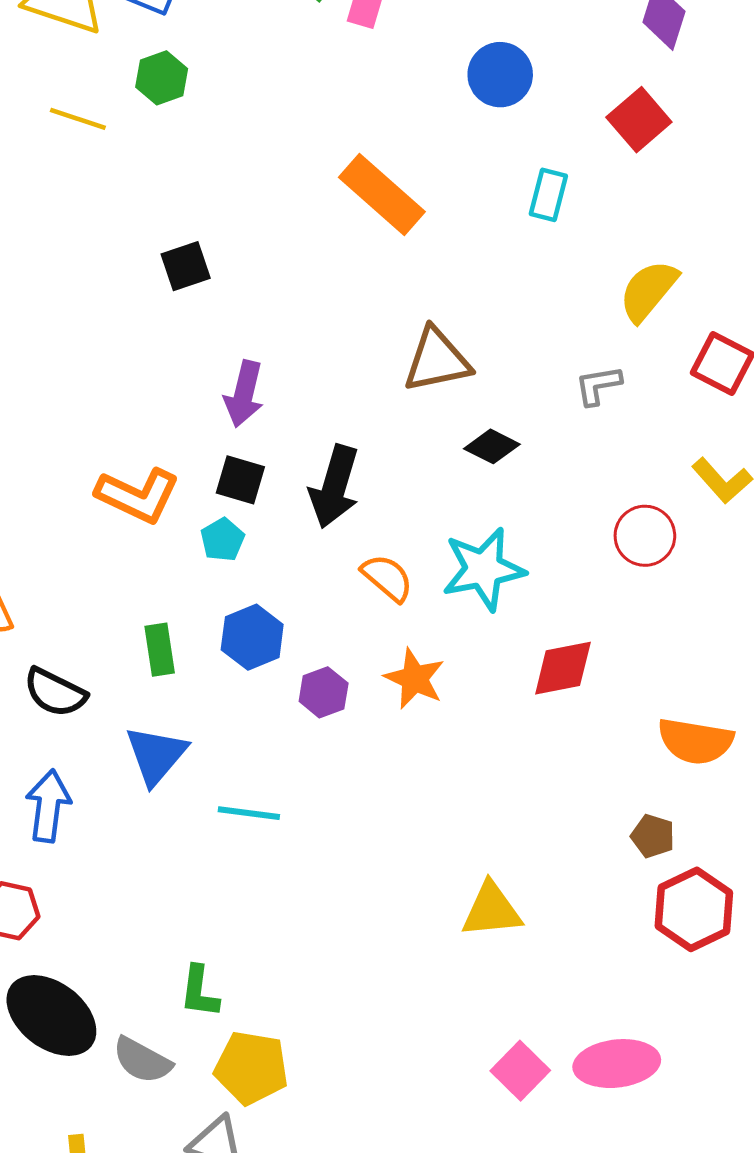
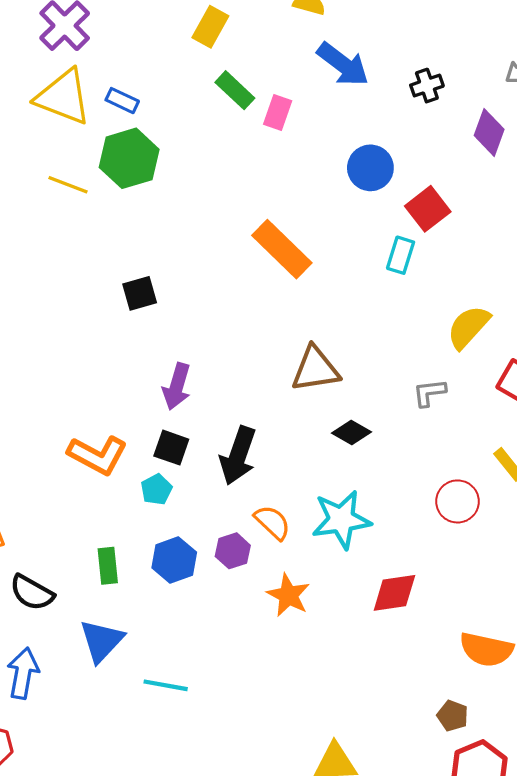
green hexagon: (162, 78) -> (129, 158), size x1.6
red square: (639, 120) -> (428, 209), moved
purple hexagon: (324, 692) -> (233, 551), moved

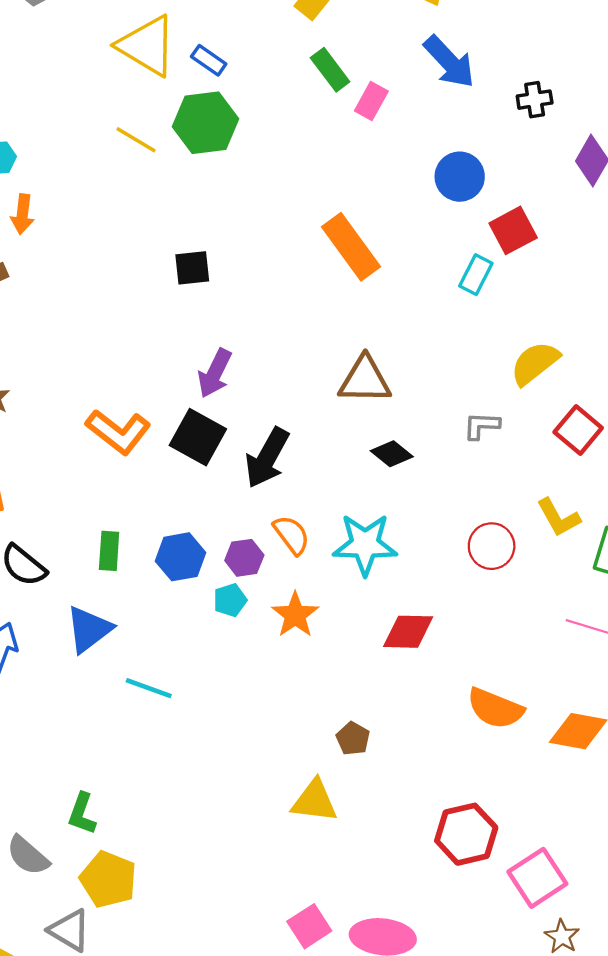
black square: (171, 448) -> (198, 437), size x1.4
cyan pentagon: (156, 490) -> (230, 600), moved
brown pentagon: (453, 716) -> (353, 739), moved

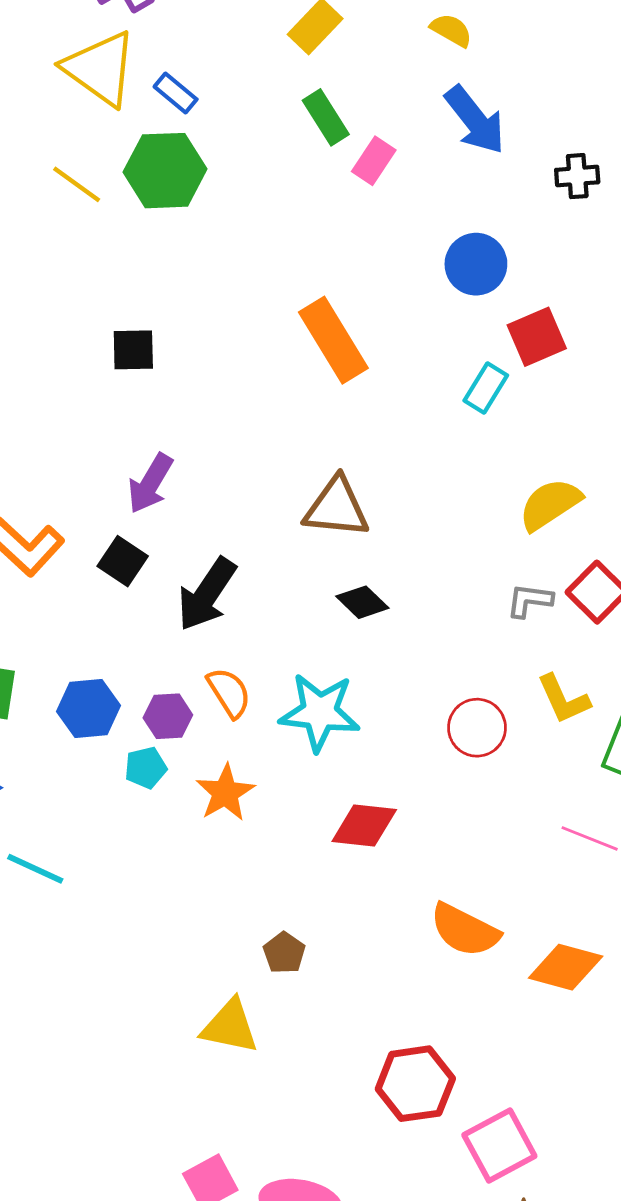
gray L-shape: (482, 426) -> (530, 600), moved
black square: (198, 437) -> (123, 561), size x0.7

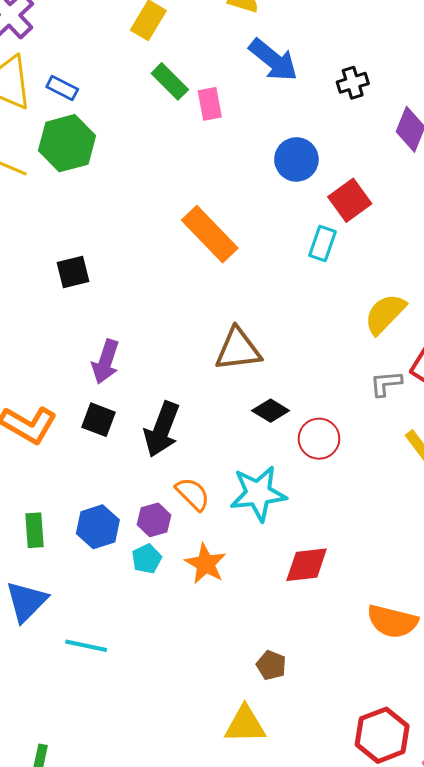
pink rectangle: (374, 161) -> (210, 104), turned -32
red circle: (477, 728) -> (319, 439), moved

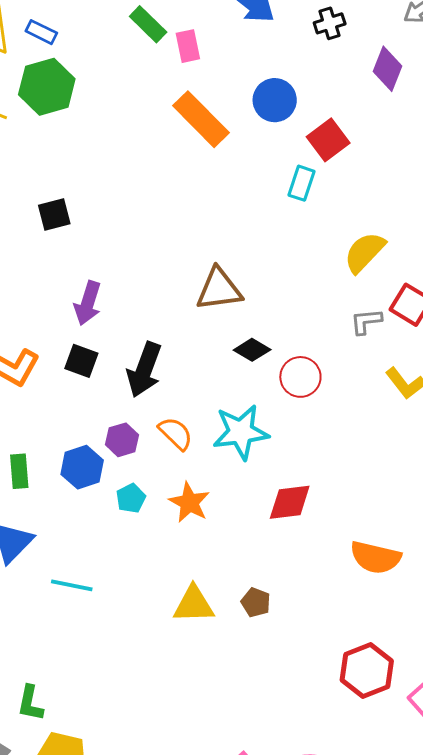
orange rectangle: (210, 234) -> (201, 119), moved
purple hexagon: (154, 520) -> (122, 440), moved
yellow triangle: (245, 725) -> (194, 604), moved

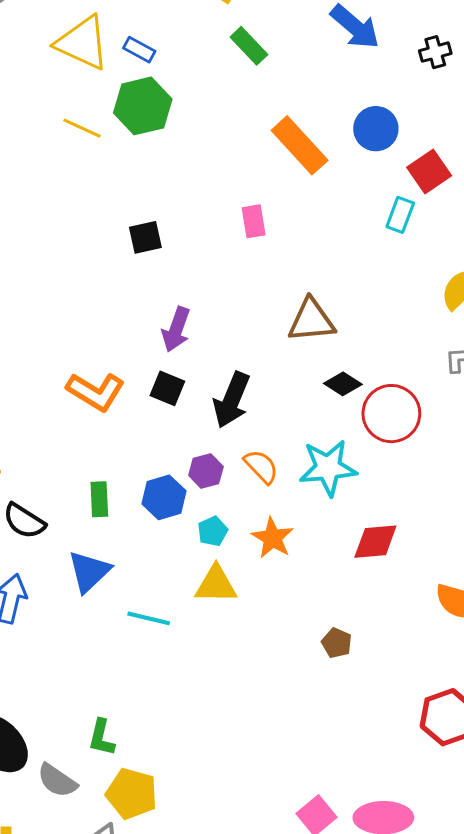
pink rectangle: (188, 46) -> (254, 221), moved
red circle: (300, 377) -> (391, 414), size x1.4
yellow triangle: (194, 604) -> (216, 585), moved

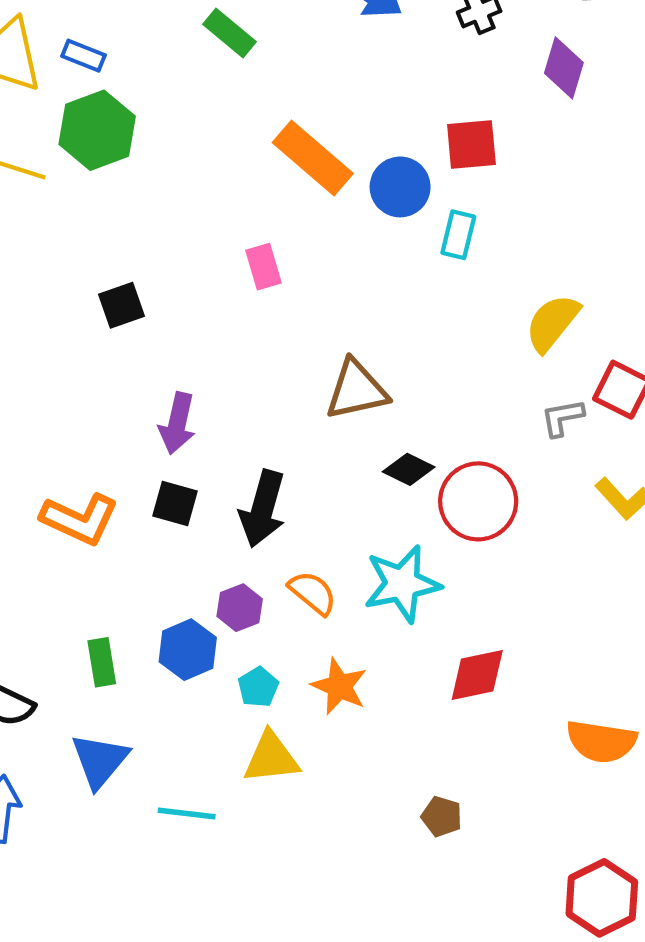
blue circle: (376, 129) -> (400, 187), moved
red square: (429, 172) -> (471, 144), moved, turned 36

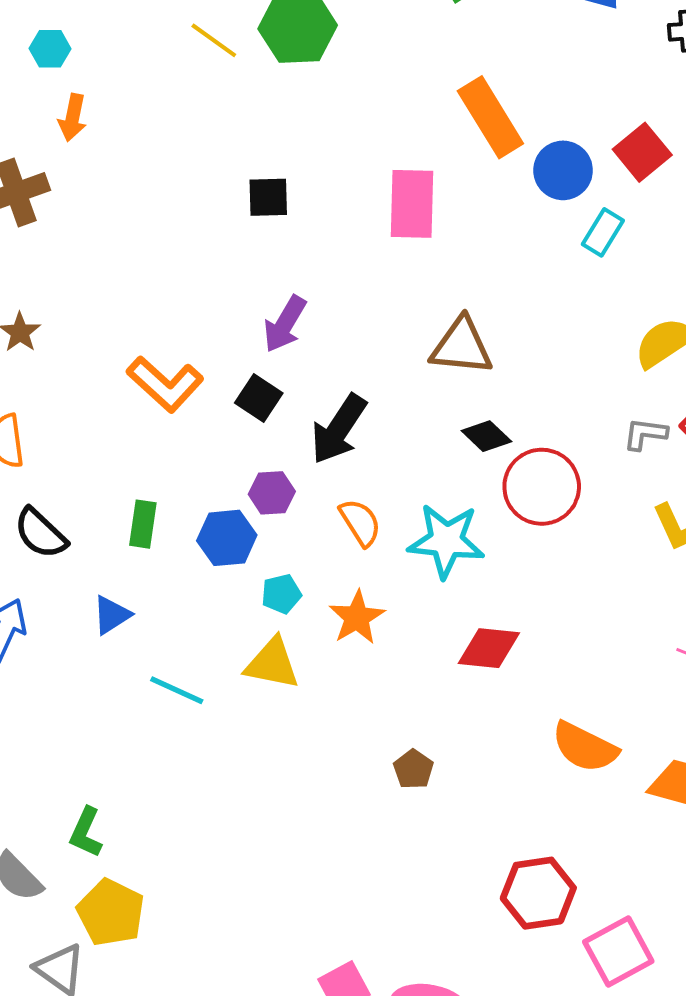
red square: (471, 144) -> (642, 152), turned 38
pink rectangle: (264, 267) -> (412, 204), size x1.6
purple hexagon: (240, 608) -> (272, 493), moved
blue triangle: (100, 761) -> (112, 615), size x0.7

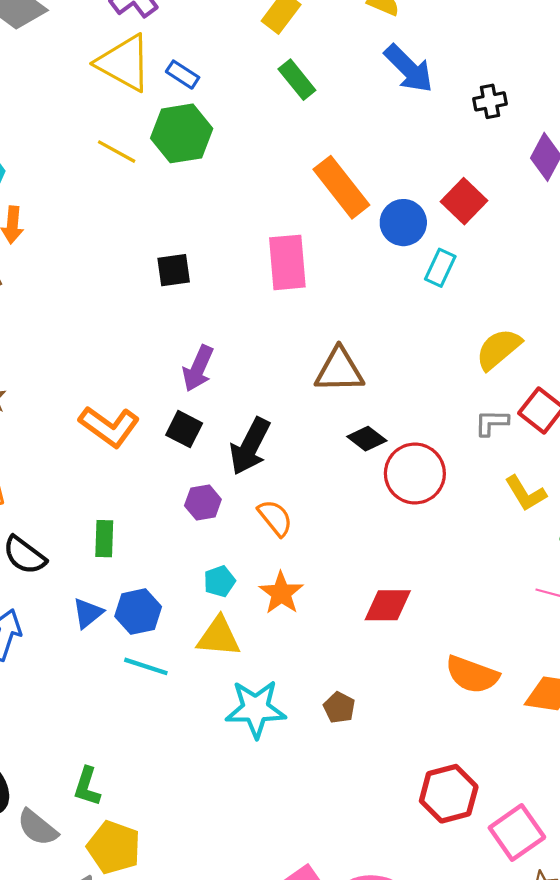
blue hexagon: (227, 538) -> (138, 612), moved
cyan star: (446, 541) -> (256, 709), moved

